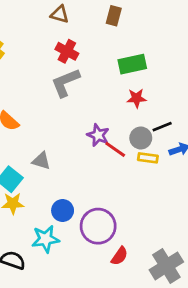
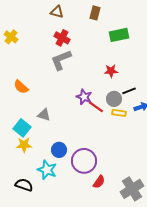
green rectangle: (132, 64) -> (119, 35), moved
cyan star: (46, 239) -> (47, 170), turned 30

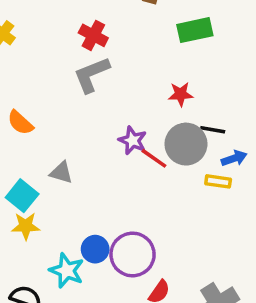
black line: (129, 91) -> (213, 130), turned 32
gray circle: (114, 99) -> (186, 144), size x1.5
yellow rectangle: (119, 113) -> (218, 181), moved
blue circle: (59, 150) -> (95, 249), moved

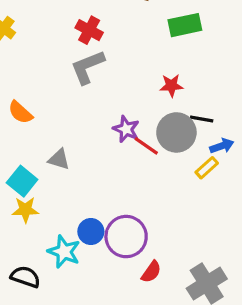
yellow rectangle: (218, 181) -> (207, 168), turned -50

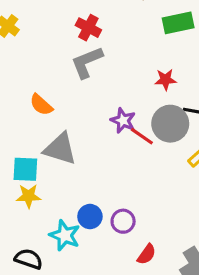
orange semicircle: (20, 112) -> (41, 105), moved
gray triangle: (59, 159) -> (60, 149), size x1.6
cyan square: (22, 181) -> (25, 169), turned -36
purple circle: (126, 237) -> (123, 221), size x0.6

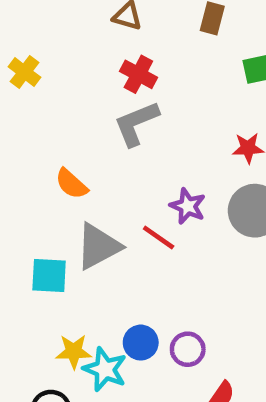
red line: (142, 136) -> (159, 237), moved
gray triangle: (60, 149) -> (98, 246), turned -45
yellow star: (29, 196) -> (74, 351), moved

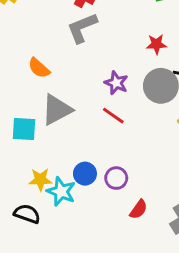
red line: (159, 237) -> (113, 116), moved

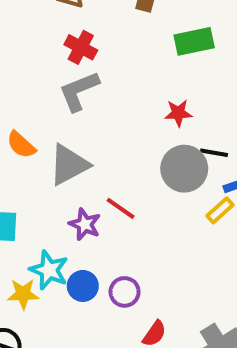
purple star: (116, 83) -> (85, 224), moved
gray triangle: (57, 110) -> (69, 165), moved
cyan star: (61, 191) -> (49, 270), moved

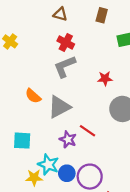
red star: (178, 113) -> (105, 78), moved
purple circle: (125, 292) -> (90, 177), size x1.5

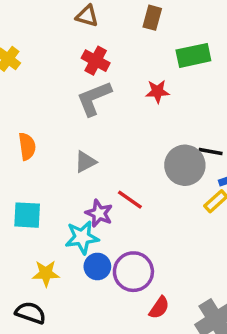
red star: (105, 78) -> (157, 91), moved
orange semicircle: (33, 96) -> (27, 146), moved, turned -140
gray triangle: (59, 107) -> (85, 162), size x0.6
cyan star: (48, 165) -> (82, 237), moved, turned -30

